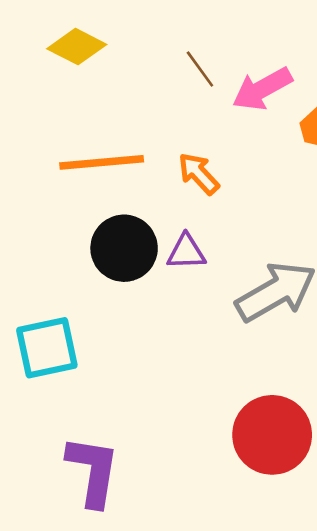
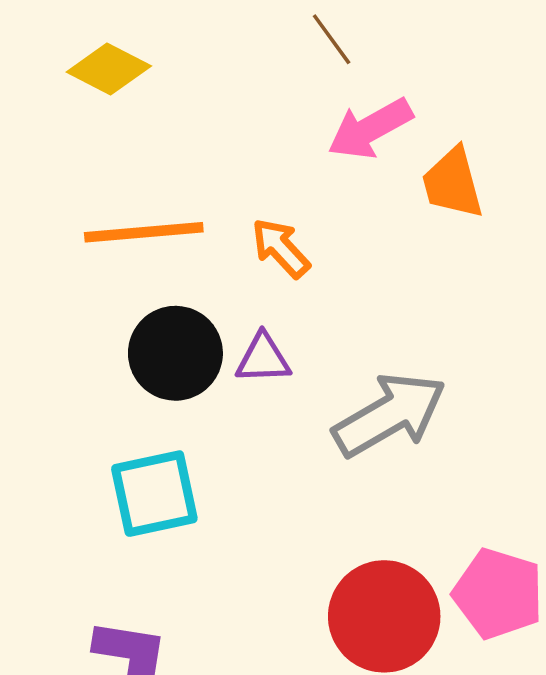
brown line: (200, 69) -> (332, 39), moved
cyan square: (47, 348) -> (154, 494), moved

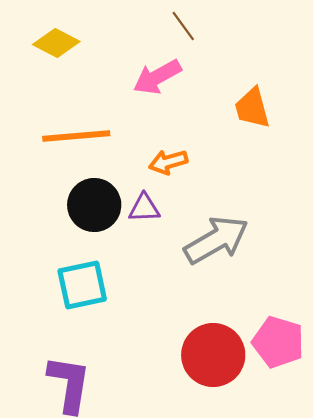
pink arrow: (370, 129) -> (157, 77), moved
orange arrow: (281, 248) -> (168, 162), moved, turned -63

